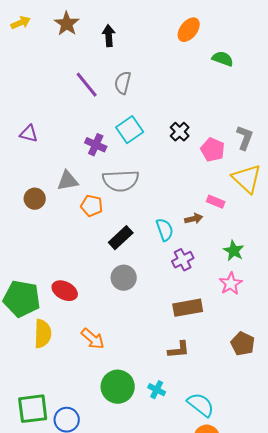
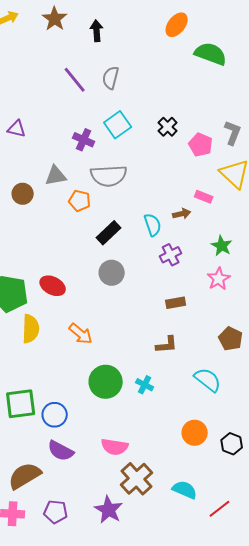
green semicircle: (223, 59) -> (211, 54), size x1.5
brown rectangle: (188, 308) -> (176, 303), size x0.7
cyan semicircle: (201, 405) -> (208, 380), moved

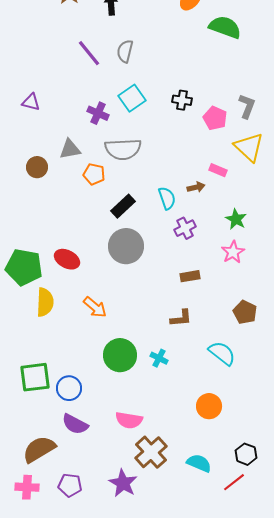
black cross: (168, 127) -> (182, 100), turned -36
gray circle: (112, 273) -> (126, 246), size x1.4
black hexagon: (232, 444) -> (246, 454), moved

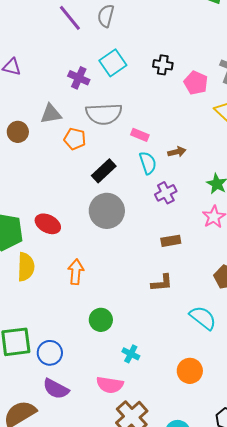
pink rectangle: (218, 170) -> (140, 135), moved
orange arrow: (95, 307) -> (76, 272), turned -125
green circle: (120, 355) -> (101, 320), size x0.7
cyan cross: (159, 358) -> (131, 354), moved

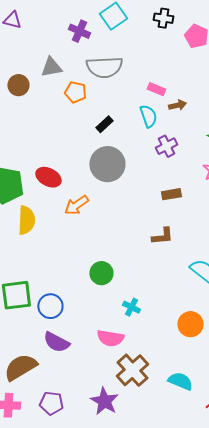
pink rectangle: (140, 135) -> (156, 89), moved
black rectangle: (104, 171) -> (104, 124), size x0.7
orange arrow: (76, 272) -> (76, 205), moved, turned -130

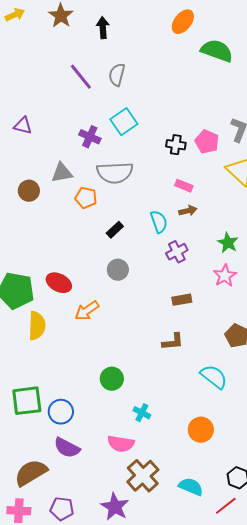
black cross: (163, 18) -> (176, 145), moved
pink rectangle: (156, 89) -> (184, 186), moved
gray circle: (107, 164) -> (118, 270), size x0.6

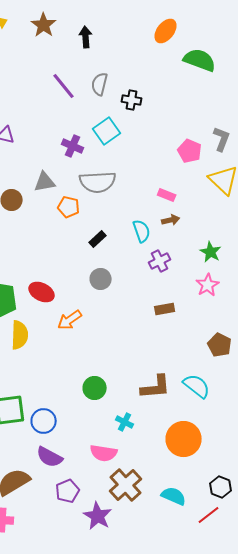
black cross: (176, 145) -> (132, 100), moved
brown L-shape: (173, 342) -> (156, 387), moved, size x1.4
orange circle: (201, 430) -> (184, 439), size x1.4
purple pentagon: (62, 509) -> (68, 491), moved, turned -30

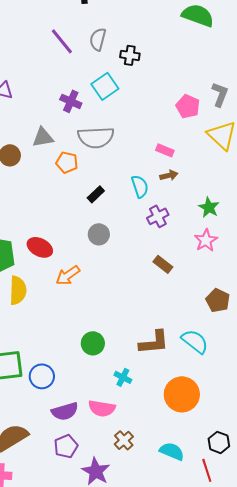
brown rectangle: (165, 309) -> (163, 264), turned 48
purple semicircle: (50, 457) -> (65, 411), moved, turned -44
brown cross: (126, 485) -> (124, 440), size x0.6
red line: (209, 515) -> (207, 470), turned -70

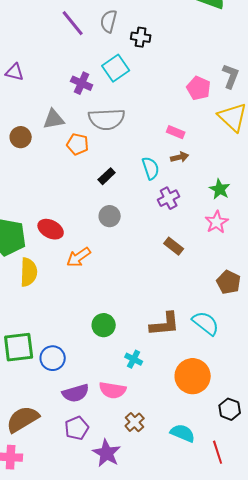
black hexagon: (219, 442) -> (230, 409), moved

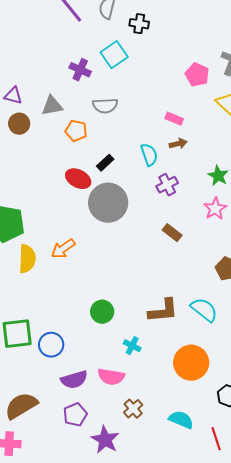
purple triangle: (15, 72) -> (13, 96), moved
gray semicircle: (107, 119) -> (105, 106), size x0.7
gray circle: (110, 216) -> (108, 203), size x1.8
red ellipse: (51, 229) -> (78, 179), moved
orange arrow: (79, 257) -> (63, 249), moved

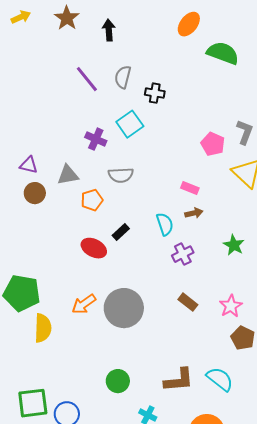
orange pentagon: (76, 131) -> (92, 200), turned -30
gray circle: (108, 203) -> (124, 308), moved
pink star: (215, 209) -> (231, 306), moved
orange arrow: (63, 249) -> (84, 304), moved

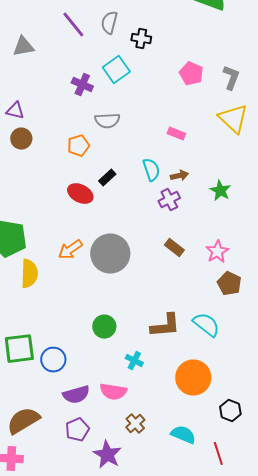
pink pentagon: (213, 144) -> (191, 74), moved
gray triangle: (68, 175) -> (23, 47), moved
brown arrow: (194, 213) -> (179, 176), moved

